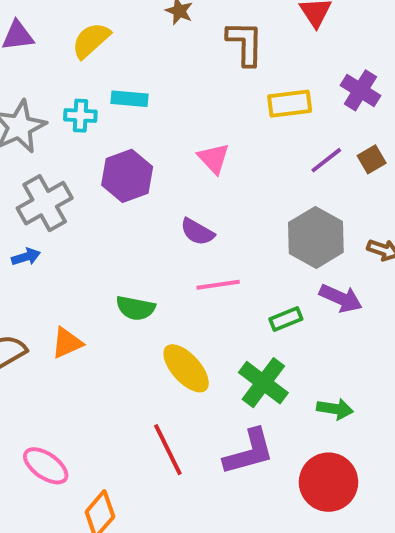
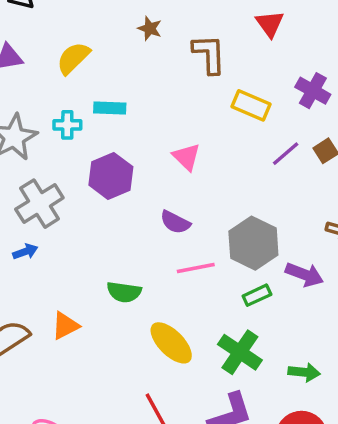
yellow rectangle: (290, 104) -> (251, 105), turned 33
gray hexagon: (316, 237) -> (253, 243), moved

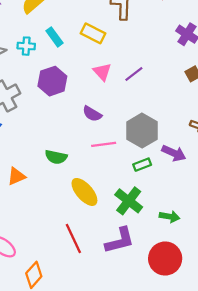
yellow rectangle: (251, 105) -> (93, 33), moved
cyan rectangle: (110, 108) -> (54, 37), turned 48
purple line: (286, 154) -> (134, 74), moved

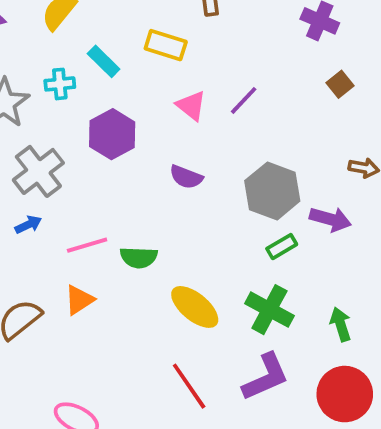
pink line: (104, 144) -> (87, 245), moved
green arrow: (170, 217) -> (341, 324), turned -108

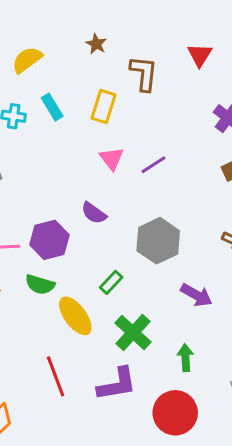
yellow rectangle: (166, 45) -> (104, 106), turned 76
purple hexagon: (112, 134) -> (49, 240), moved
purple arrow: (330, 219) -> (196, 295), moved
green rectangle: (282, 247) -> (111, 282), moved, turned -30
green semicircle: (139, 257) -> (40, 285), moved

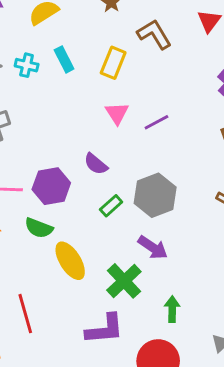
brown L-shape: (144, 73) -> (154, 34), turned -42
green rectangle: (111, 282) -> (111, 206), moved
purple arrow: (196, 295) -> (153, 247), moved
red line: (56, 376) -> (25, 314), moved

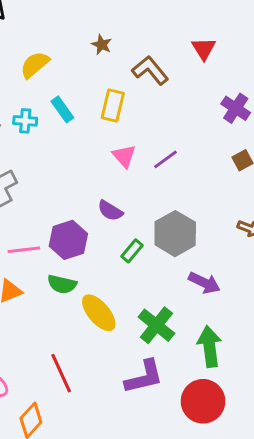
purple arrow: (153, 247) -> (204, 283), moved
green arrow: (172, 309) -> (210, 347), size x1.5

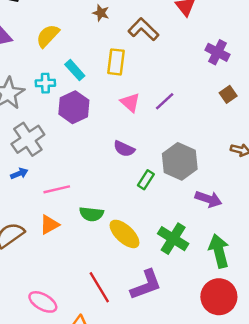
purple hexagon: (68, 240) -> (74, 107), moved
purple L-shape: (144, 377) -> (146, 285), moved

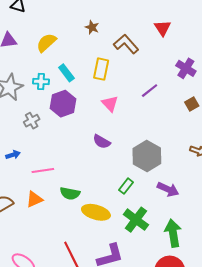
purple line: (165, 101) -> (150, 91), moved
gray cross: (28, 139) -> (32, 121), moved, size x0.6
green rectangle: (146, 180) -> (126, 186), moved
yellow ellipse: (124, 234) -> (96, 212), turned -32

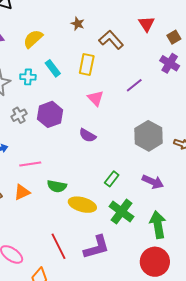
purple hexagon: (63, 104) -> (50, 114), moved
brown square: (192, 104) -> (174, 37), moved
gray hexagon: (147, 156) -> (149, 136), moved

